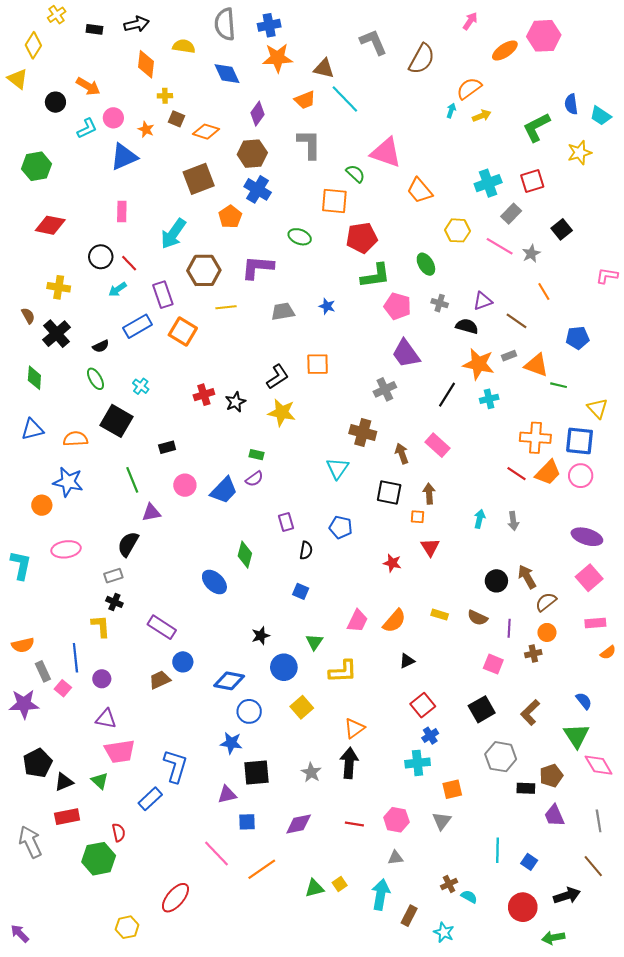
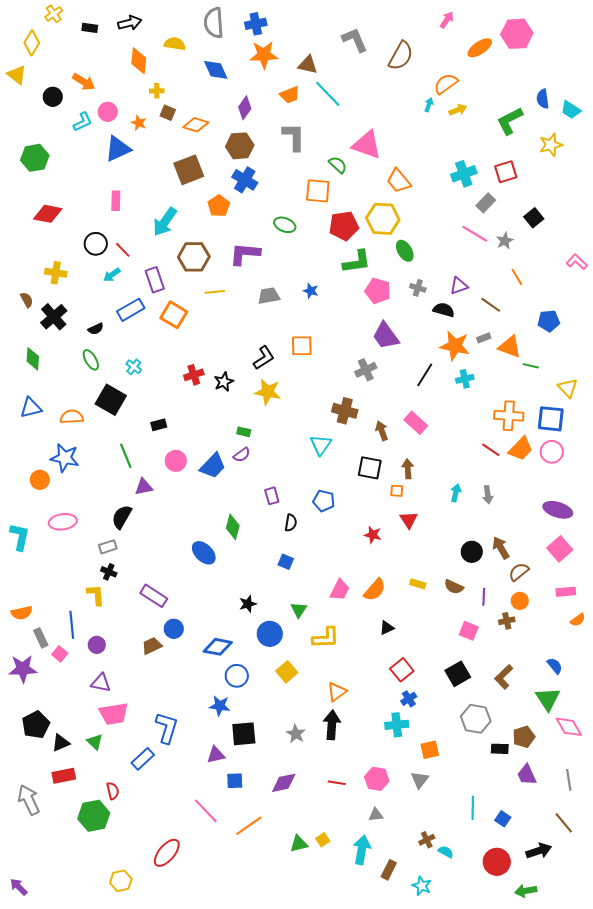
yellow hexagon: (458, 230) -> (383, 219), moved, size x1.4
pink L-shape: (607, 276) -> (577, 262), turned 35

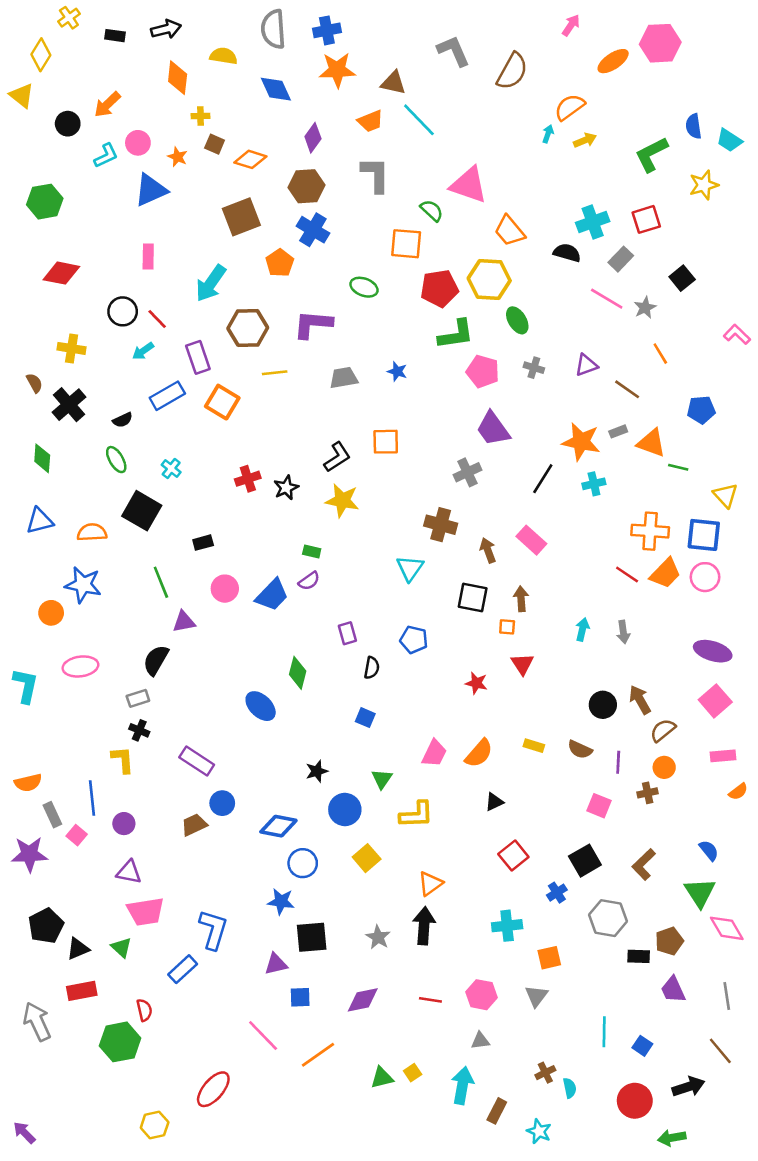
orange arrow: (84, 82) -> (107, 105), turned 105
black semicircle: (444, 310) -> (567, 253), moved
blue cross: (409, 699) -> (557, 893), moved
cyan semicircle: (446, 852) -> (570, 1088), turned 49

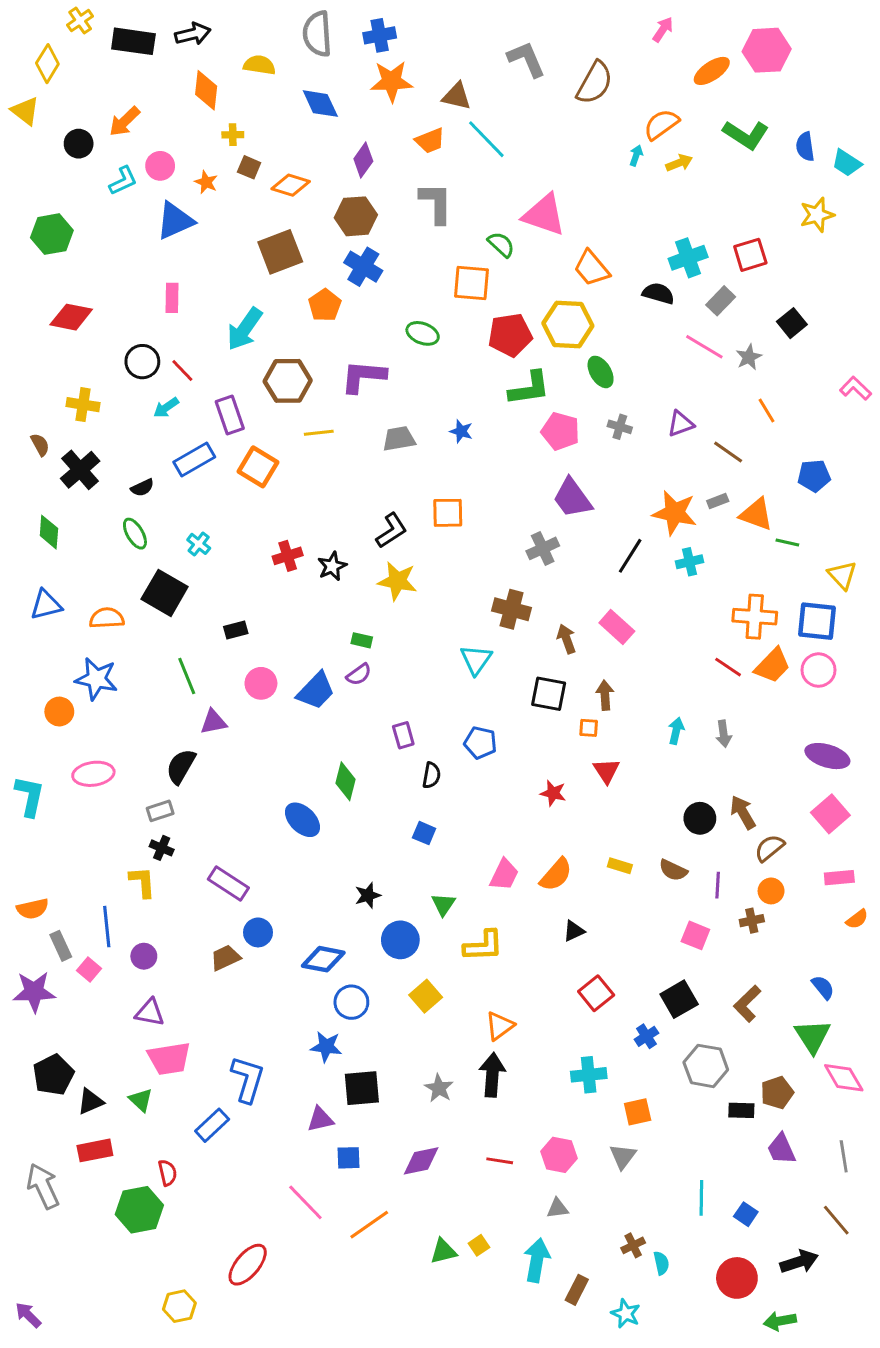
black rectangle: (115, 36) -> (133, 41), size x1.8
green L-shape: (651, 154) -> (746, 135), moved, turned -120

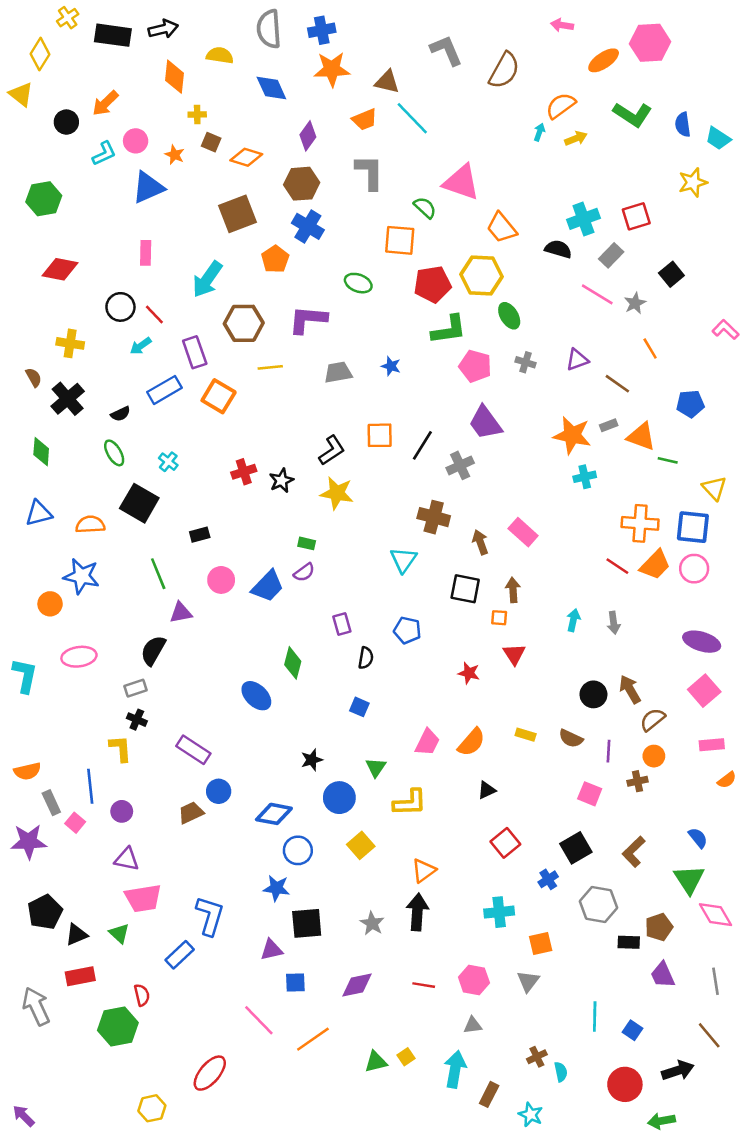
pink arrow: (663, 29) -> (562, 25), turned -115
black line: (630, 556) -> (422, 445), moved

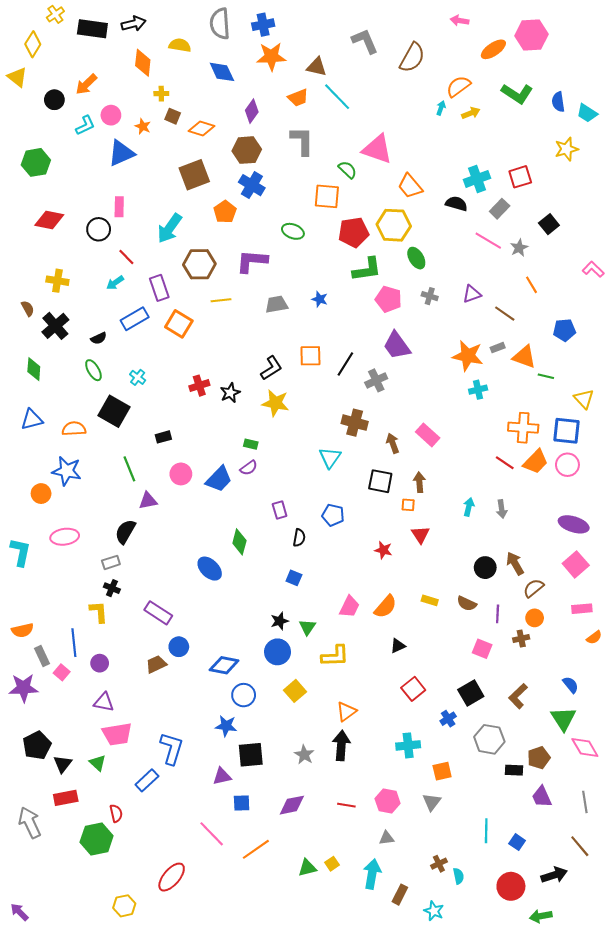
black circle: (120, 307) -> (99, 229), moved
black star: (312, 760) -> (280, 621), moved
black triangle: (76, 935) -> (63, 764), turned -30

